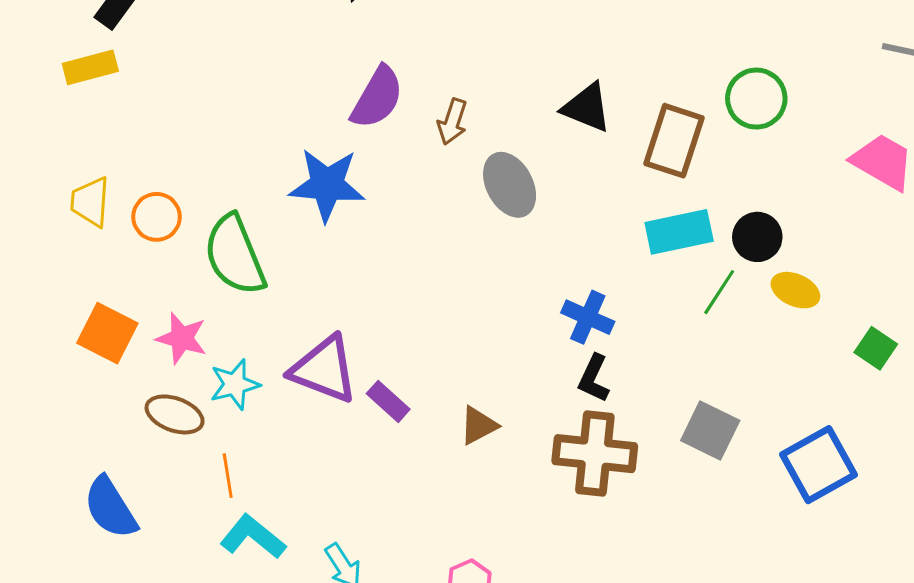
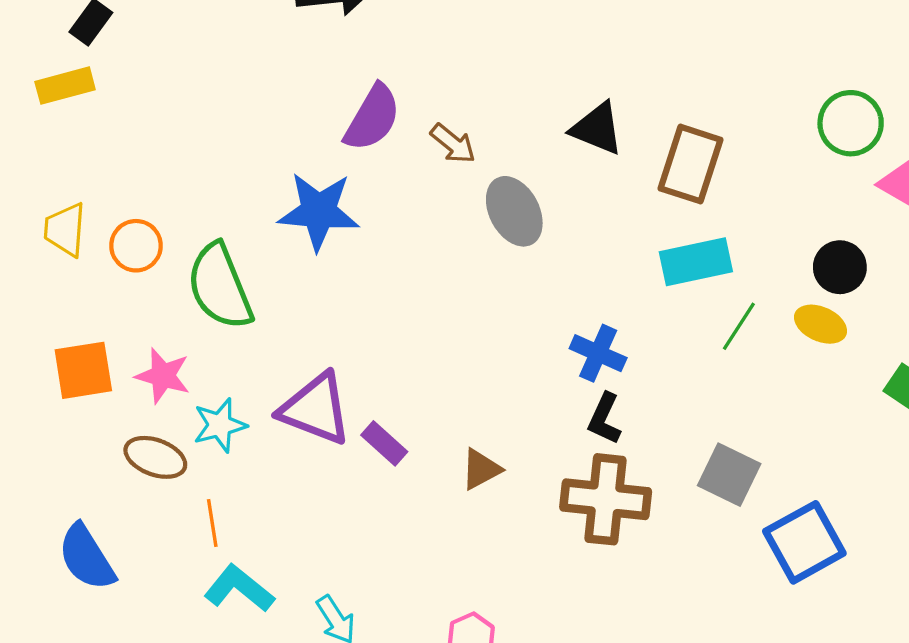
green circle: (756, 99) -> (851, 123), moved
brown arrow: (452, 122) -> (453, 144), turned -69
black circle: (757, 237) -> (840, 267), moved
orange square: (107, 333) -> (83, 370), turned -36
blue square: (818, 465) -> (804, 542), moved

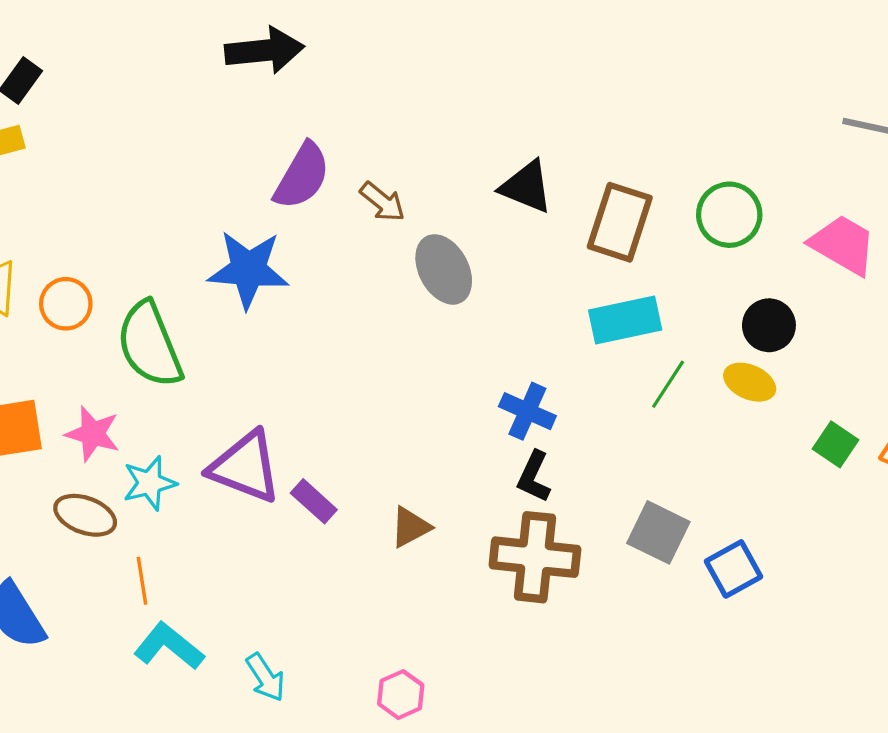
green circle: (851, 123) -> (729, 215), moved
blue square: (804, 542) -> (734, 569), moved, size x0.7

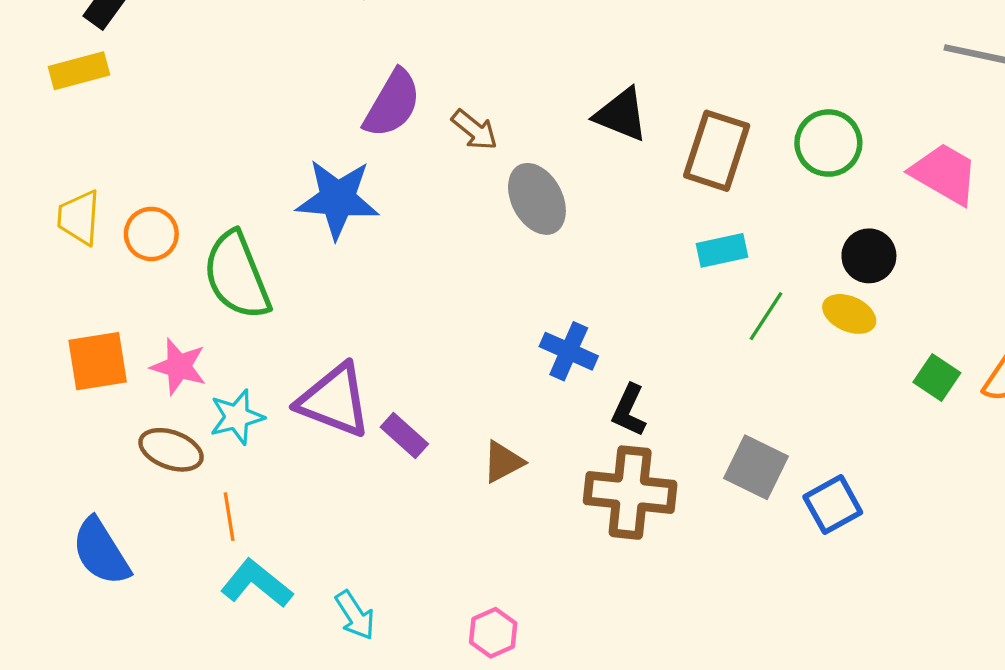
cyan rectangle: (625, 320) -> (722, 250), size x0.7
blue cross: (527, 411) -> (569, 351), moved

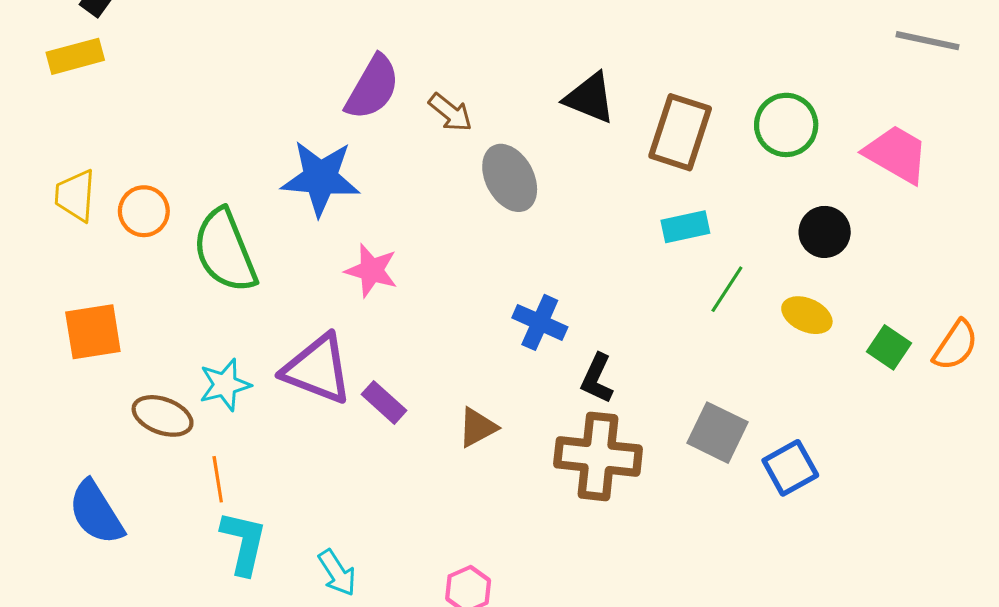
yellow ellipse: (849, 314) -> (807, 315), moved
pink star: (179, 367) -> (371, 270), moved
cyan L-shape: (256, 583) -> (244, 543), turned 64

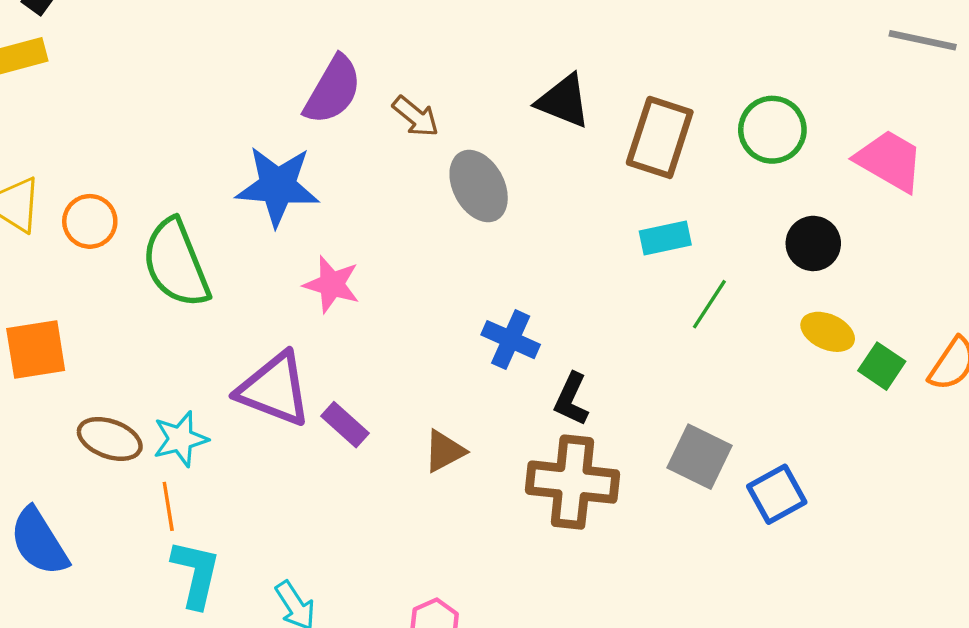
yellow ellipse: (807, 315) -> (828, 332), moved
cyan star: (225, 385) -> (180, 439), moved

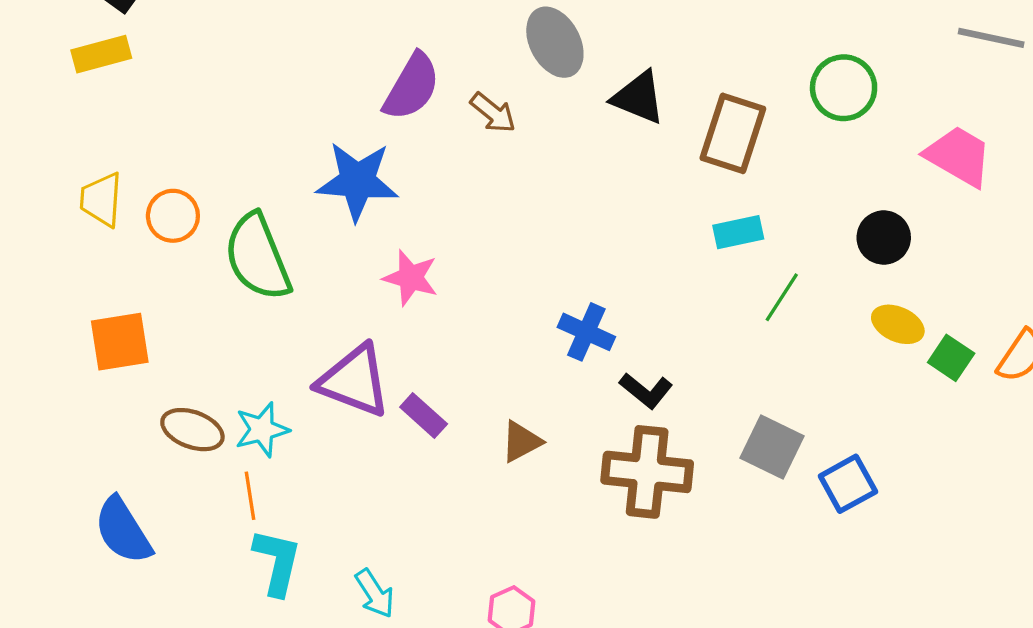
green circle: (772, 130) -> (844, 88), moved
gray ellipse: (479, 186) -> (555, 42), moved
black L-shape: (571, 399) -> (646, 391), turned -76

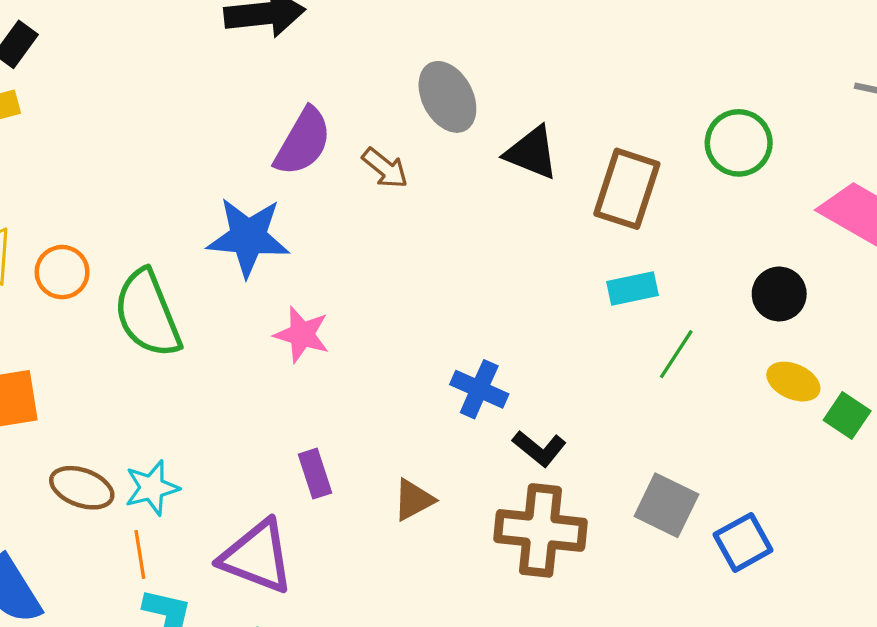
purple triangle: (354, 381) -> (257, 557), moved
purple rectangle: (424, 415) -> (315, 474), turned 30

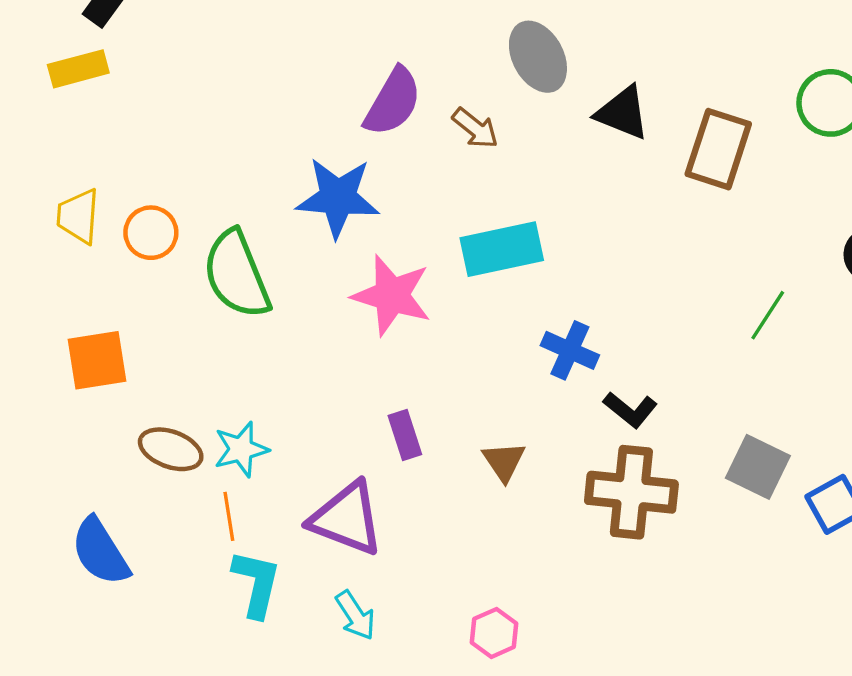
cyan rectangle: (632, 288) -> (502, 249), moved, size x1.6
pink star: (302, 334) -> (392, 295), size x1.4
brown triangle: (413, 500) -> (504, 461), turned -36

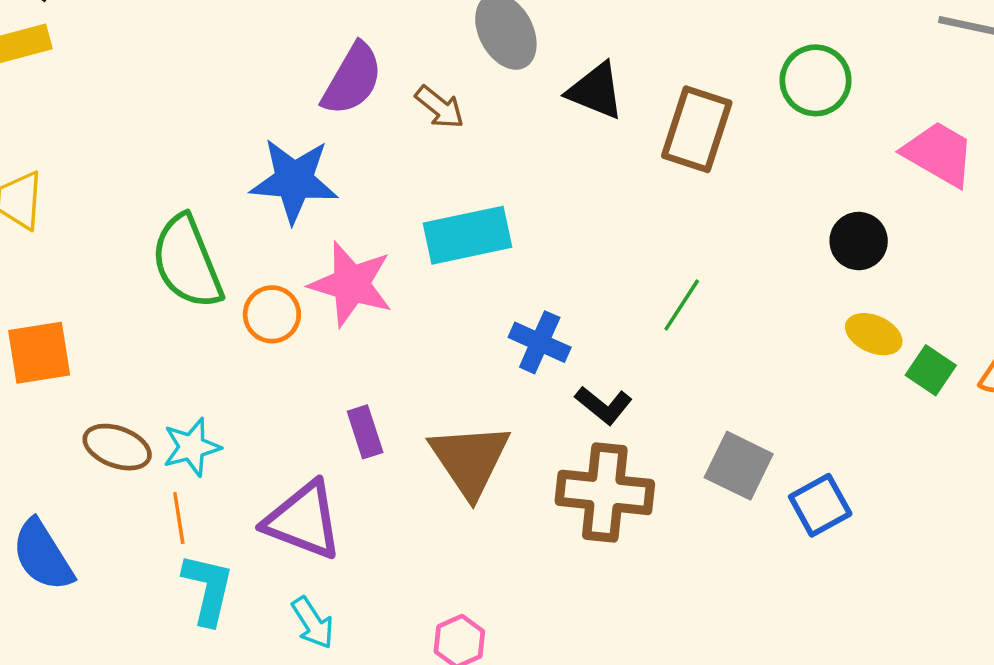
orange circle: (151, 233) -> (272, 314), moved
green line: (768, 315) -> (682, 305), moved
brown triangle: (504, 461) -> (470, 460), size x1.8

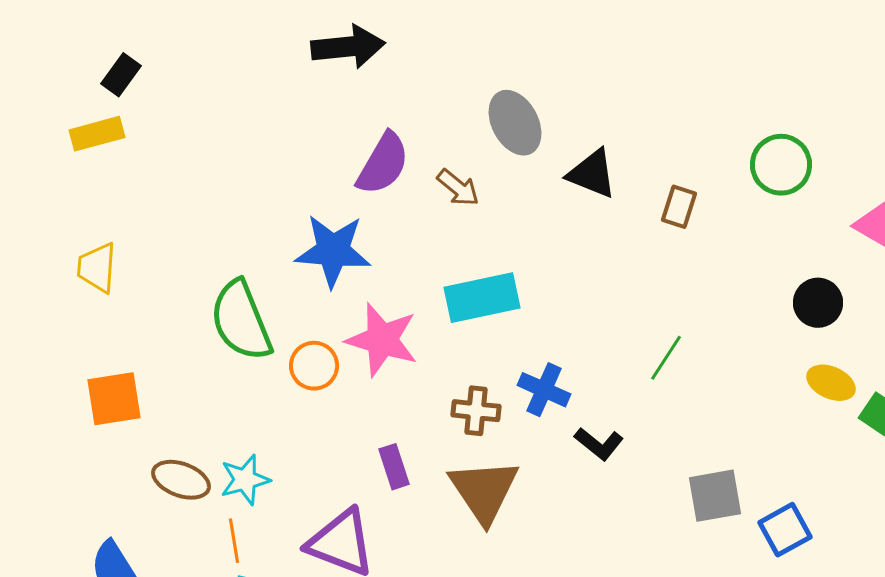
brown rectangle: (697, 129) -> (679, 207), size x0.6
gray square: (739, 466) -> (715, 496), turned -36
brown cross: (605, 492) -> (476, 411), moved, size x0.6

